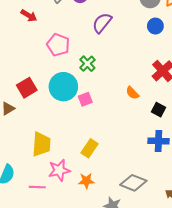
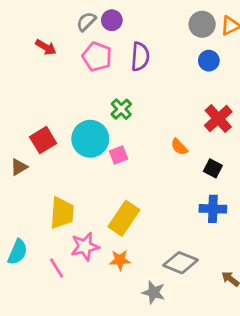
purple semicircle: (102, 23) -> (140, 57), turned 145
pink pentagon: (58, 45) -> (97, 57), moved
yellow rectangle: (90, 148) -> (124, 218), size x1.4
pink line: (37, 187) -> (57, 268), turned 56

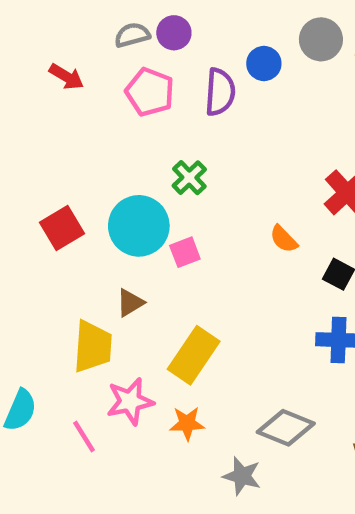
gray semicircle: (86, 22) -> (132, 35), turned 30
blue circle: (209, 61) -> (264, 64), moved
brown triangle: (19, 167) -> (130, 303), moved

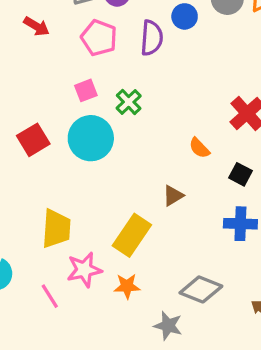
pink square: (185, 252) -> (86, 90), moved
brown triangle: (130, 303) -> (173, 196), moved

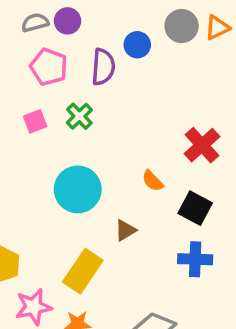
green cross: (129, 102) -> (79, 116), moved
cyan circle: (91, 138) -> (78, 189), moved
black square: (240, 174) -> (195, 208), size x1.4

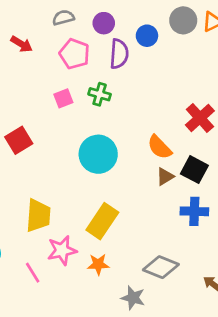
purple circle: (67, 21) -> (104, 23), moved
green cross: (79, 116) -> (100, 94), turned -30
orange semicircle: (153, 181) -> (160, 147), size x1.4
brown triangle: (125, 230) -> (165, 176), moved

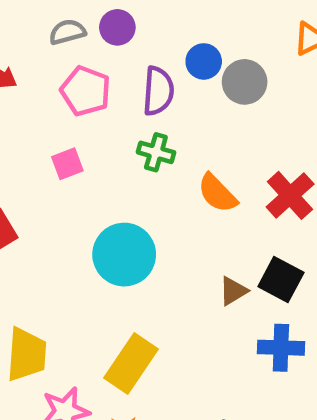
gray circle: (183, 20) -> (245, 82), moved
purple circle: (104, 23) -> (117, 27), moved
green cross: (100, 94) -> (156, 152), moved
orange semicircle: (160, 147) -> (217, 193), moved

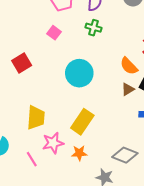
pink square: (67, 164) -> (54, 33), turned -32
orange semicircle: (217, 193) -> (129, 66), moved

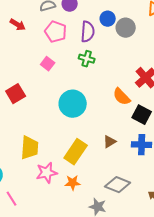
brown triangle: (128, 89) -> (110, 142), moved
pink line: (32, 159) -> (12, 199), moved

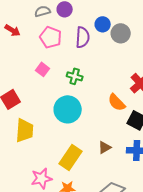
green cross: (87, 59) -> (75, 76), moved
yellow trapezoid: (30, 148) -> (25, 130), moved

